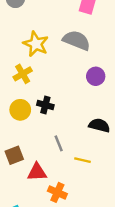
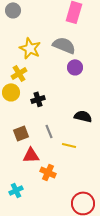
purple circle: (96, 76) -> (75, 67), moved
black cross: (45, 105) -> (38, 99), turned -32
yellow circle: (20, 110) -> (11, 92), moved
brown square: (14, 155) -> (21, 133), moved

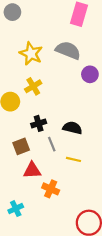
purple circle: (75, 67) -> (90, 74), moved
yellow cross: (19, 73) -> (33, 86), moved
black cross: (38, 99) -> (39, 123), moved
black semicircle: (83, 116) -> (72, 128), moved

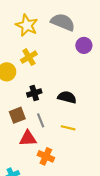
gray line: (52, 144) -> (41, 120), moved

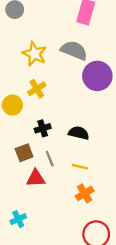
purple circle: (84, 45) -> (97, 76), size x1.6
orange cross: (46, 156) -> (85, 193), moved, turned 35

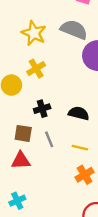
brown square: (24, 153) -> (23, 133), turned 30
red triangle: (36, 178) -> (21, 161), moved

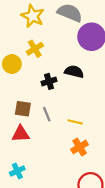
black cross: (42, 109) -> (49, 81), moved
black semicircle: (79, 113) -> (74, 72), moved

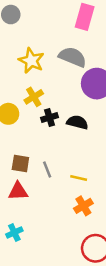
black cross: (49, 81) -> (49, 117), moved

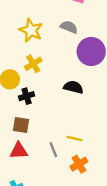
gray semicircle: (72, 57) -> (69, 27), size x0.7
black cross: (49, 117) -> (27, 96), moved
gray line: (47, 170) -> (53, 150), moved

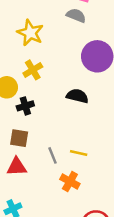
gray semicircle: (69, 27) -> (76, 15), moved
gray line: (53, 150) -> (53, 155), moved
orange cross: (79, 164) -> (70, 182), moved, turned -30

